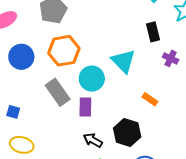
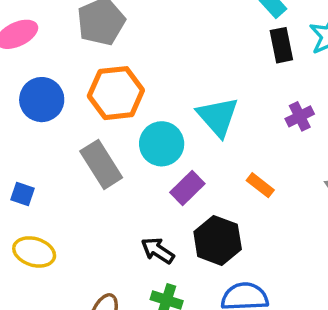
black rectangle: (153, 32) -> (281, 45), moved
purple cross: (171, 58) -> (300, 116), turned 35
purple rectangle: (85, 107) -> (187, 188), moved, turned 42

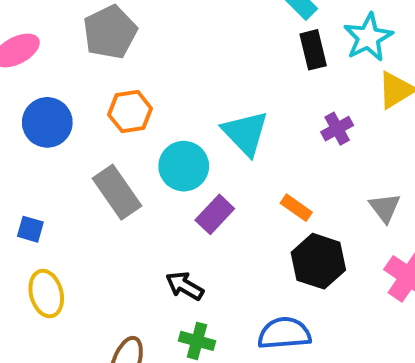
orange hexagon: (116, 93) -> (130, 112), size x0.7
black hexagon: (218, 240) -> (318, 261), moved
yellow ellipse: (34, 252) -> (46, 294), turned 60

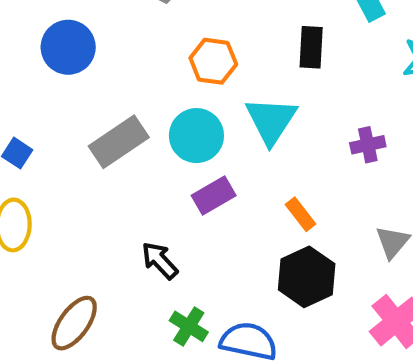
black rectangle: (313, 50) -> (311, 47), moved
orange hexagon: (130, 112) -> (213, 61), moved
gray rectangle: (117, 192) -> (119, 142), turned 74
green cross: (197, 341) -> (189, 326), moved

